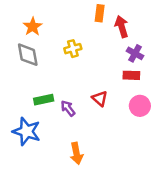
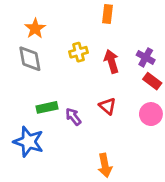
red arrow: (122, 27) -> (111, 61), moved
red rectangle: (131, 75) -> (152, 81), moved, turned 35
orange arrow: (76, 153) -> (105, 165), moved

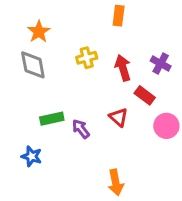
red rectangle: (152, 81) -> (145, 95), moved
blue star: (29, 142) -> (32, 156), size x0.6

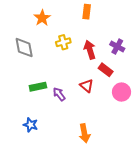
orange star: (39, 32) -> (42, 18), moved
blue star: (32, 156) -> (31, 125), moved

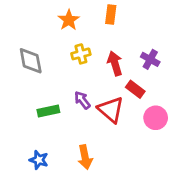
orange star: (42, 18) -> (69, 20), moved
red triangle: (87, 86) -> (111, 110), size x1.5
purple arrow: (59, 94) -> (82, 100), moved
orange arrow: (84, 133) -> (85, 157), moved

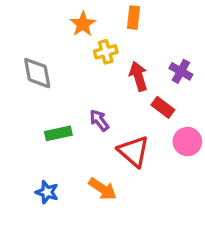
yellow cross: (81, 54) -> (106, 52), moved
red triangle: (111, 110) -> (134, 151), moved
orange arrow: (85, 157) -> (102, 189), turned -45

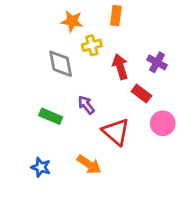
orange star: (83, 24) -> (72, 21), turned -30
gray diamond: (37, 73) -> (61, 64), moved
green rectangle: (58, 133) -> (51, 116), turned 35

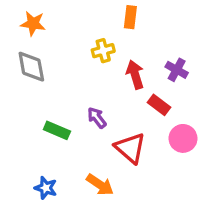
orange star: (72, 21) -> (33, 24), moved
gray diamond: (61, 64) -> (31, 67), moved

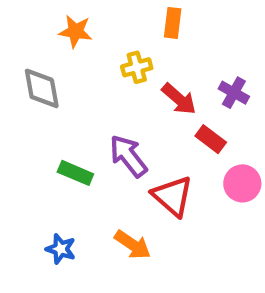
orange star: (33, 24) -> (75, 31), moved
red arrow: (135, 75) -> (179, 99), turned 148
purple arrow: (97, 118) -> (128, 156), size x1.5

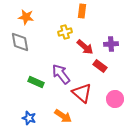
orange star: (75, 31) -> (26, 17), moved
purple cross: (234, 93) -> (111, 44), turned -32
pink circle: (242, 183) -> (115, 99), moved

